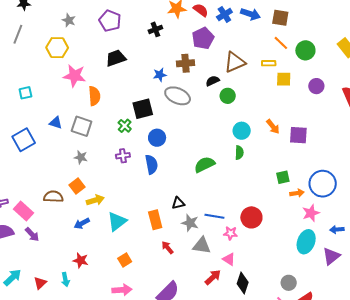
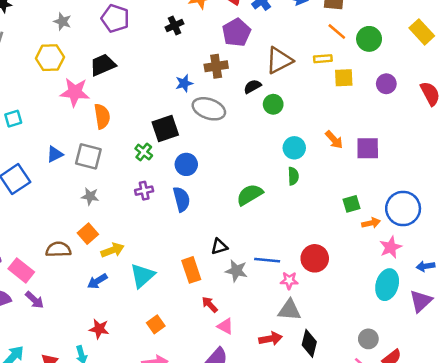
black trapezoid: (116, 58) -> (103, 65), moved
blue triangle: (56, 123) -> (55, 154), turned -40
gray triangle: (202, 246) -> (290, 310), moved
pink triangle: (229, 259) -> (225, 326), moved
red arrow: (213, 277) -> (270, 339), turned 36

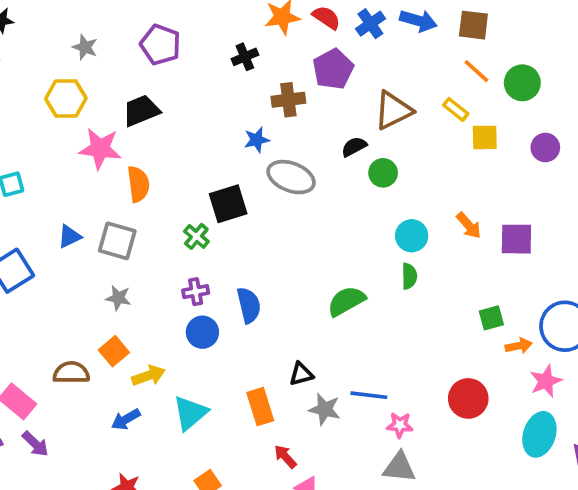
yellow rectangle: (323, 59) -> (456, 109), turned 42
brown cross: (216, 66) -> (288, 100), moved
blue circle: (186, 164) -> (202, 332), moved
red circle: (315, 258) -> (468, 398), moved

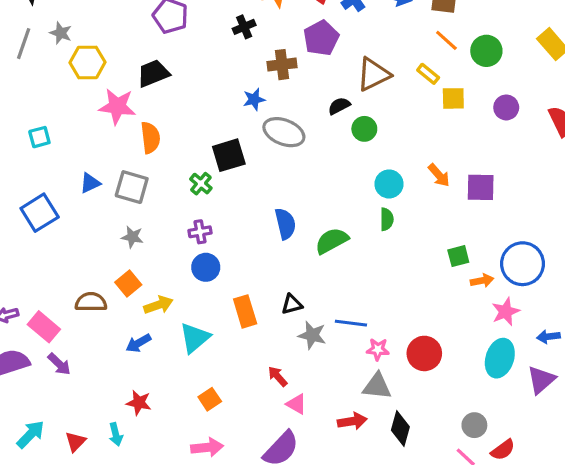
gray star: (85, 47) -> (61, 33), moved
blue semicircle: (249, 305) -> (285, 224), moved
red circle: (468, 398) -> (424, 353), moved
orange rectangle: (260, 407) -> (245, 311), moved

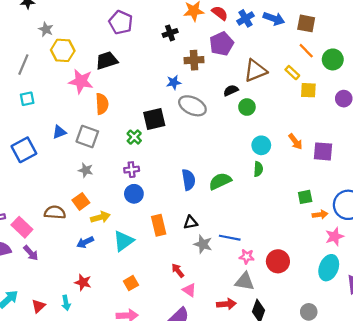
gray line: (24, 44) -> (23, 65), moved
blue semicircle: (285, 224) -> (189, 180), moved

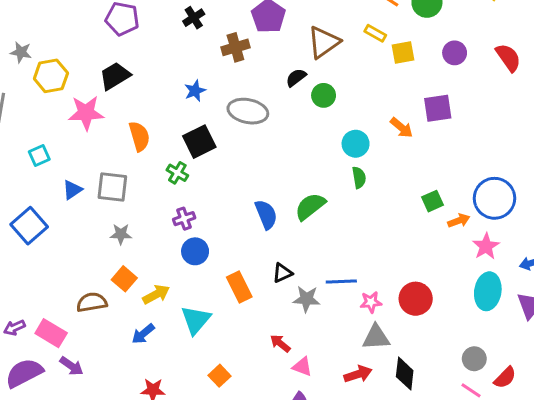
blue star: (174, 82) -> (195, 91), moved
cyan square: (27, 99) -> (39, 156), moved
orange semicircle: (102, 104) -> (139, 136), moved
purple square: (323, 151) -> (438, 108), moved

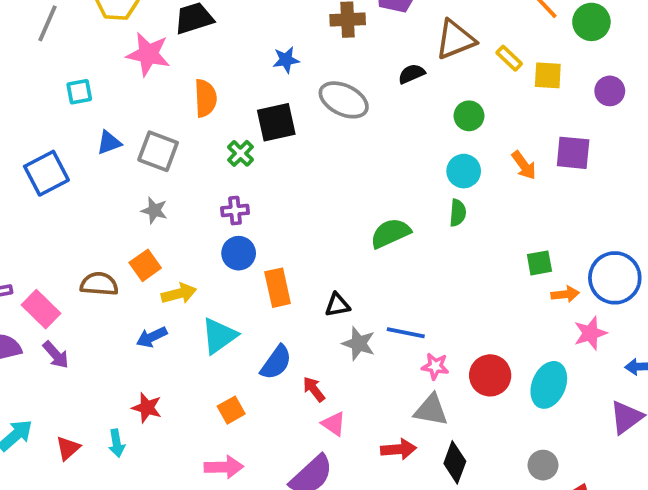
yellow rectangle: (375, 33) -> (509, 58), moved
green circle: (324, 95) -> (469, 116), moved
blue semicircle: (266, 214) -> (276, 362), moved, turned 44
orange rectangle: (239, 287) -> (278, 288), moved
cyan ellipse: (488, 291) -> (549, 385), moved

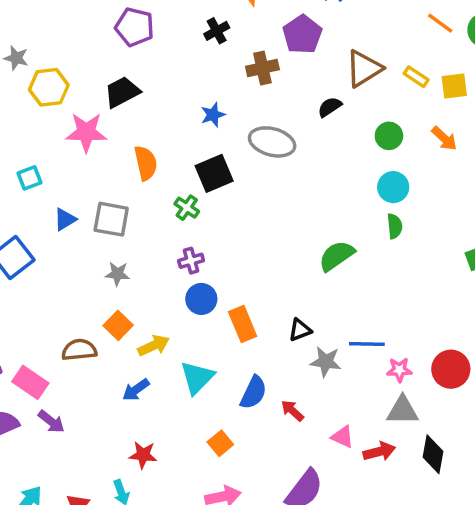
orange arrow: (524, 165) -> (444, 138), moved
pink triangle: (334, 424) -> (343, 437), moved

